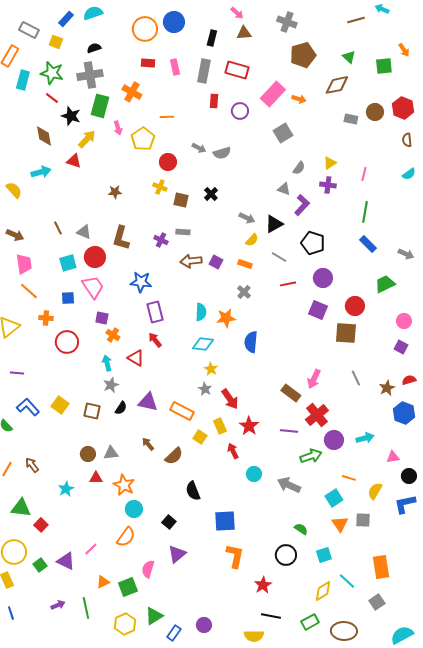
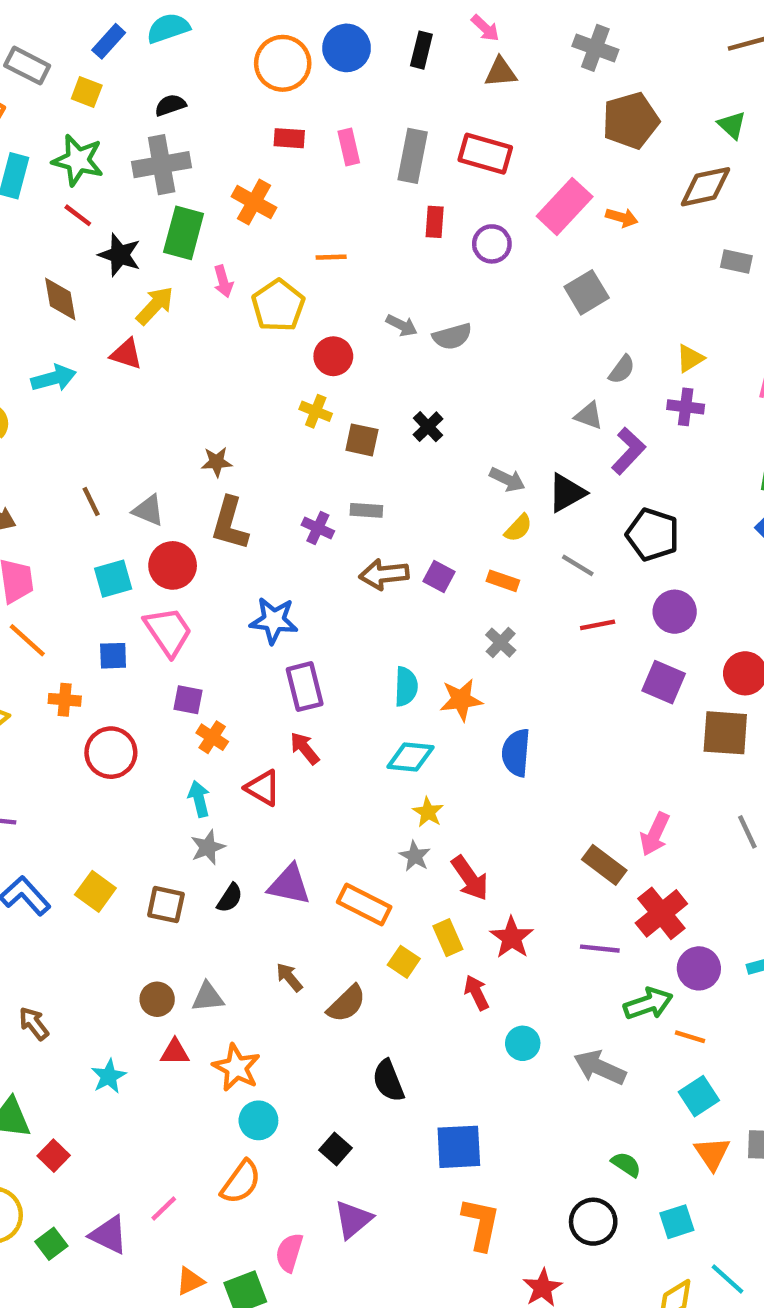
black rectangle: (212, 38) -> (421, 50), moved
brown star: (115, 192) -> (217, 462), moved
orange line: (349, 478) -> (690, 1037), moved

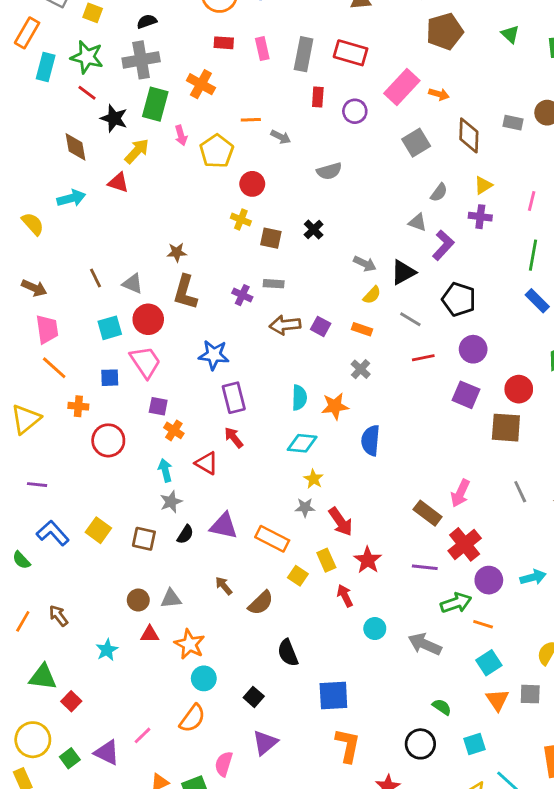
brown diamond: (705, 187) -> (469, 135), moved, turned -76
gray arrow: (402, 325) -> (281, 137), moved
gray star: (415, 856) -> (305, 507), turned -30

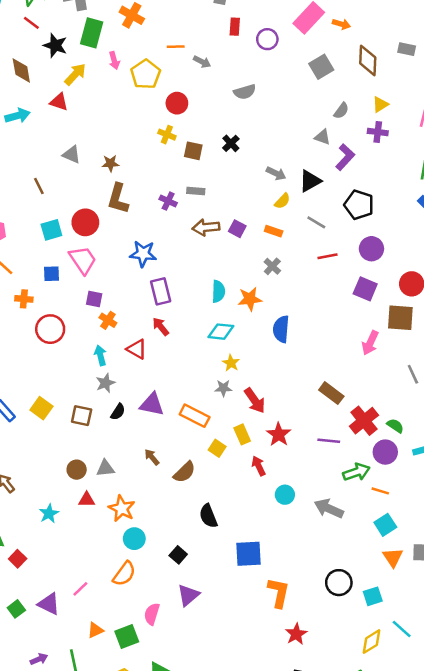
gray triangle: (133, 284) -> (72, 155), moved
pink arrow: (460, 493) -> (370, 343), moved
green semicircle: (442, 707) -> (395, 426), moved
black circle: (420, 744) -> (339, 583), moved
orange L-shape: (348, 745) -> (279, 593), moved

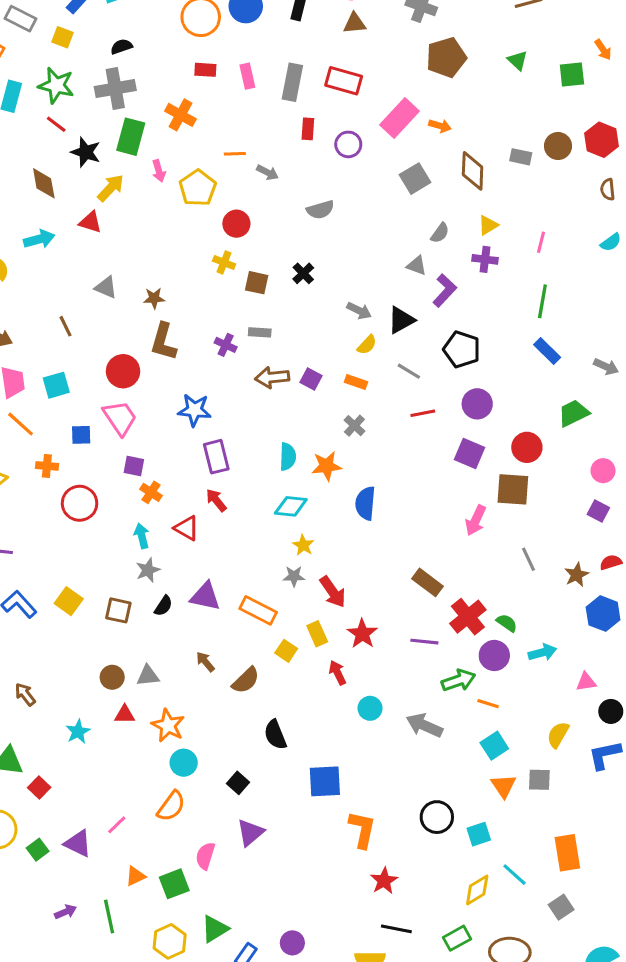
cyan square: (51, 230) -> (56, 385), moved

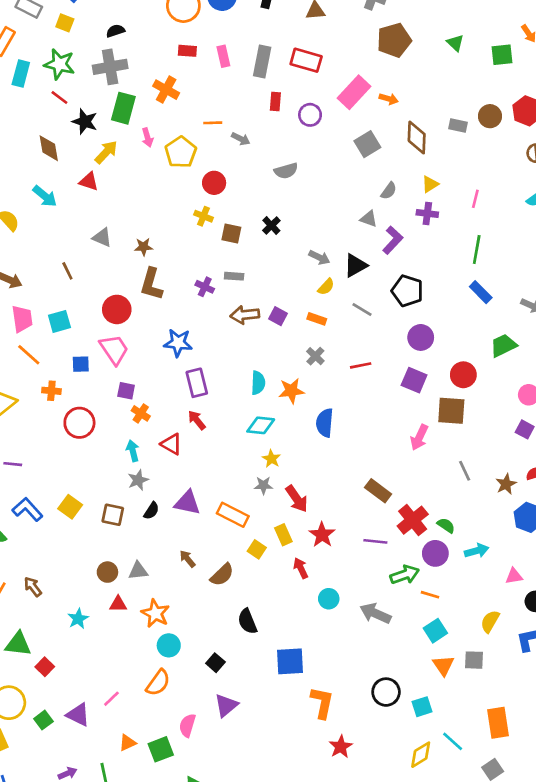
cyan arrow: (39, 239) -> (45, 196), turned 55
red line: (423, 413) -> (361, 365), moved

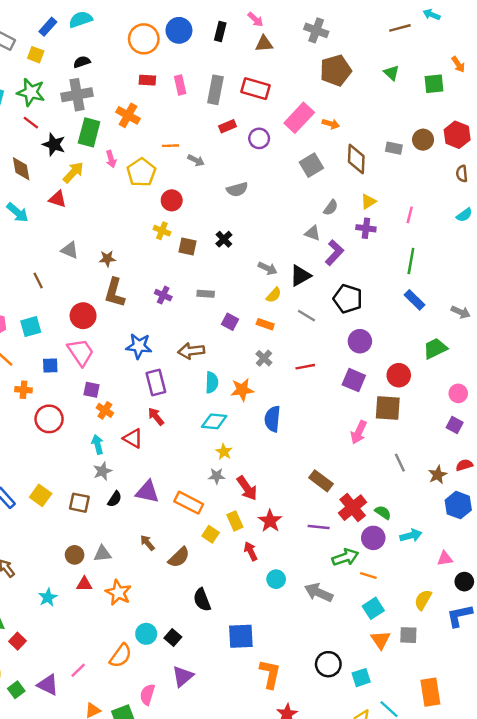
red rectangle: (275, 102) -> (228, 126), turned 63
gray rectangle: (234, 276) -> (206, 294), moved
brown arrow: (245, 315) -> (191, 351), moved
cyan circle: (169, 645) -> (146, 634), moved

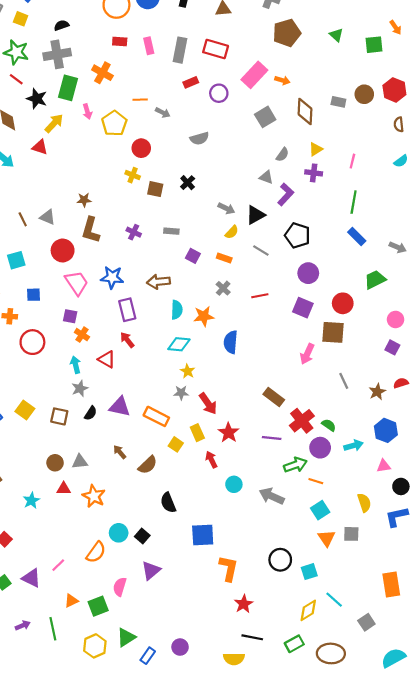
gray triangle: (70, 250) -> (47, 217), moved
pink trapezoid: (81, 352) -> (77, 283), moved
blue hexagon: (458, 505) -> (386, 430), moved
yellow semicircle: (423, 600) -> (364, 503), turned 132
orange rectangle: (430, 692) -> (391, 585), moved

